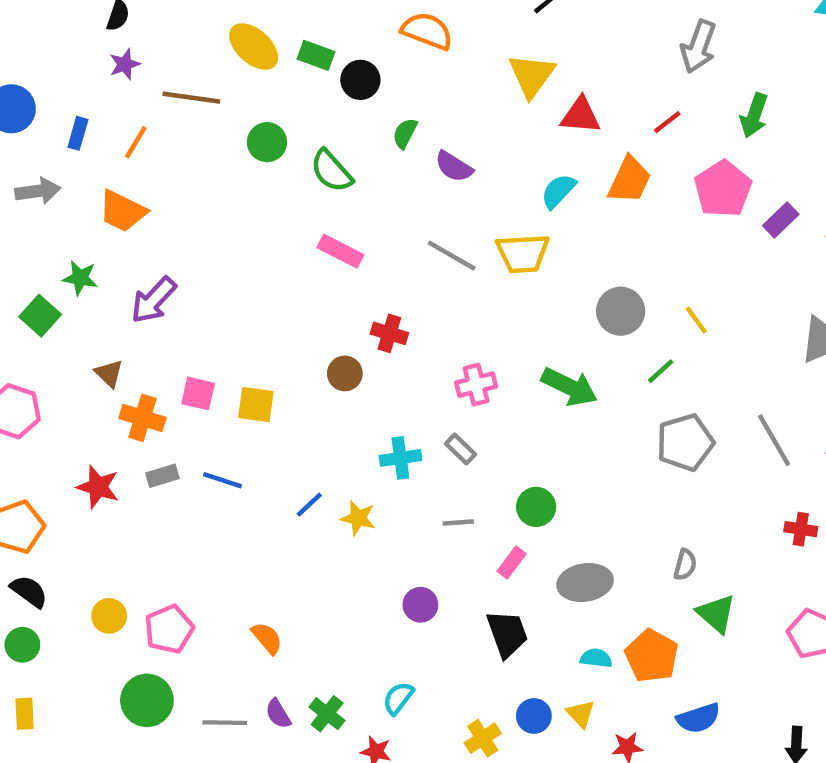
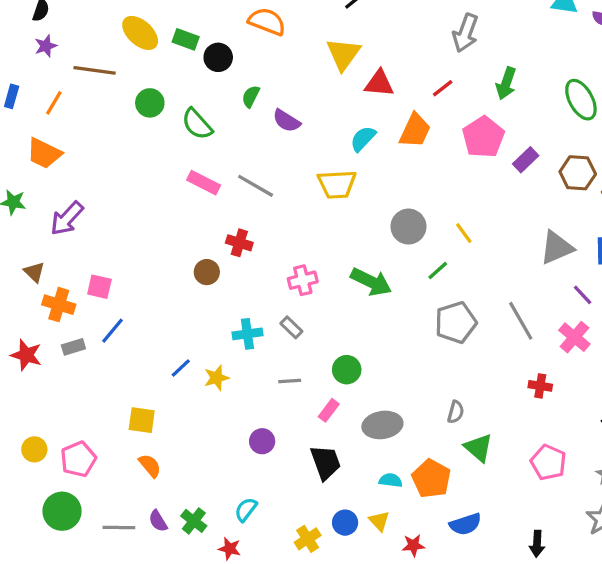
gray line: (452, 256) -> (256, 186), moved
yellow square: (256, 405) -> (142, 420), moved
blue line: (223, 480) -> (112, 331), moved, turned -68
yellow star: (358, 518) -> (217, 378), turned -30

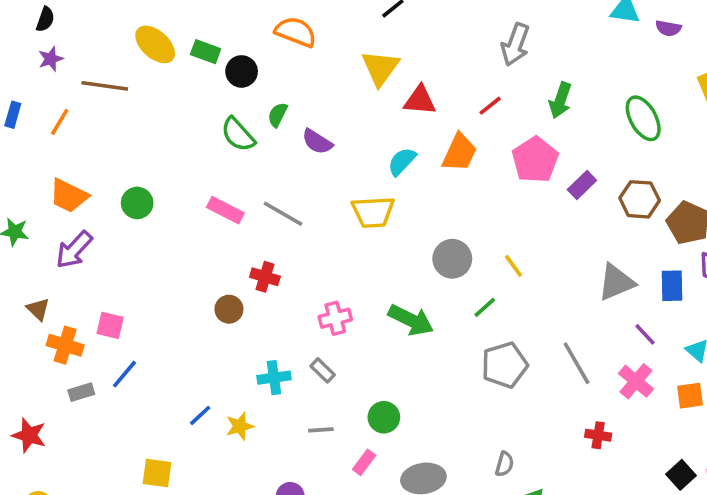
green circle: (150, 103) -> (137, 203), moved
green semicircle: (197, 124) -> (238, 134), moved
orange trapezoid: (44, 153) -> (69, 196), moved
red star: (26, 355) -> (29, 435), moved

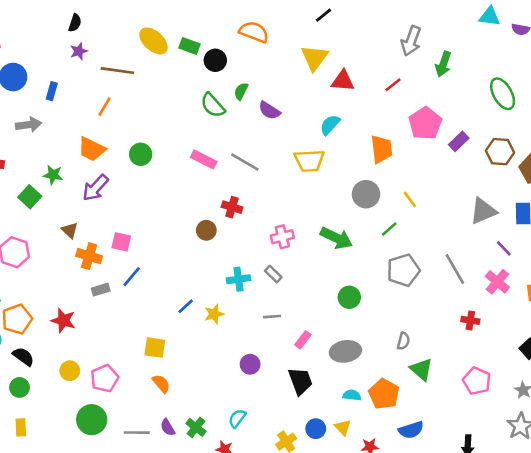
green arrow: (560, 100) -> (443, 64), moved
orange line: (60, 122) -> (105, 107), moved
orange trapezoid: (459, 153) -> (381, 149), moved, turned -32
green circle: (384, 417) -> (349, 297), moved

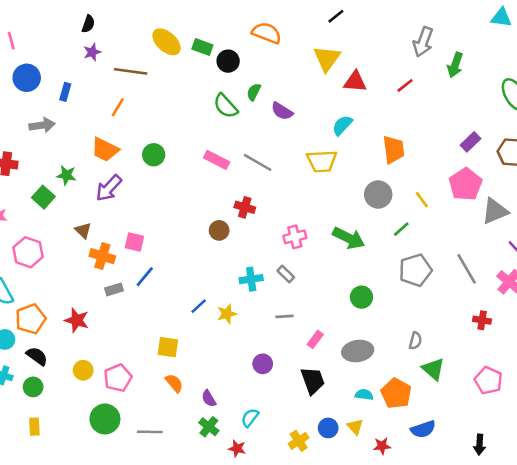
pink pentagon: (425, 123) -> (465, 184), moved
purple semicircle: (168, 427) -> (209, 398), moved

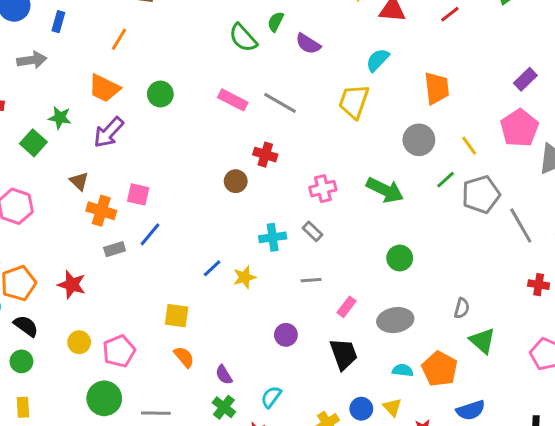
yellow trapezoid: (322, 161) -> (354, 101), turned 112
gray pentagon: (415, 270) -> (481, 194), moved

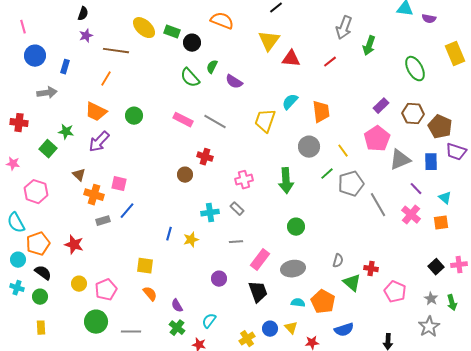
cyan semicircle: (378, 60) -> (290, 102), moved
green arrow: (385, 190) -> (286, 181), turned 60
blue line: (212, 268) -> (169, 234), turned -32
red cross: (539, 285) -> (371, 269), moved
pink rectangle: (347, 307) -> (260, 260), size x1.5

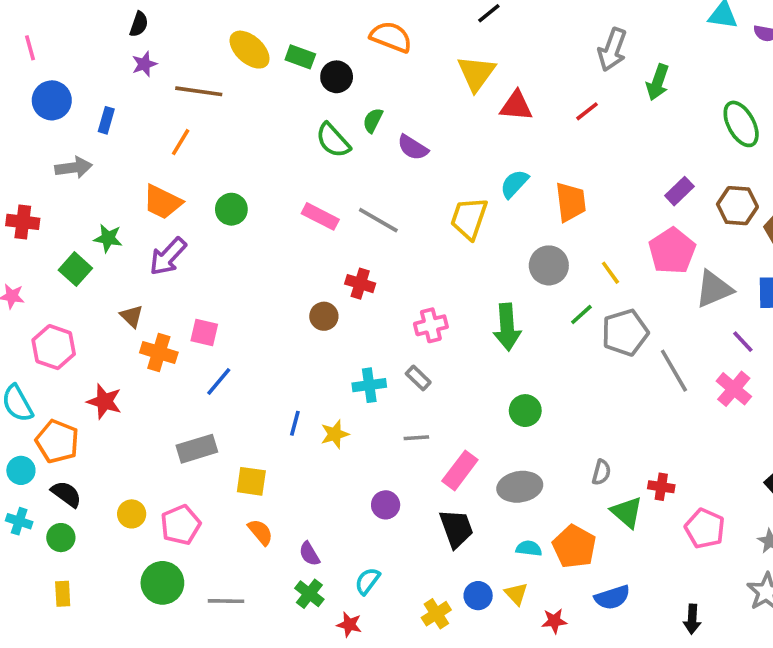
gray rectangle: (103, 221) -> (197, 449), moved, size x1.5
orange pentagon: (38, 244) -> (57, 441), turned -30
red star: (74, 245) -> (104, 401), moved

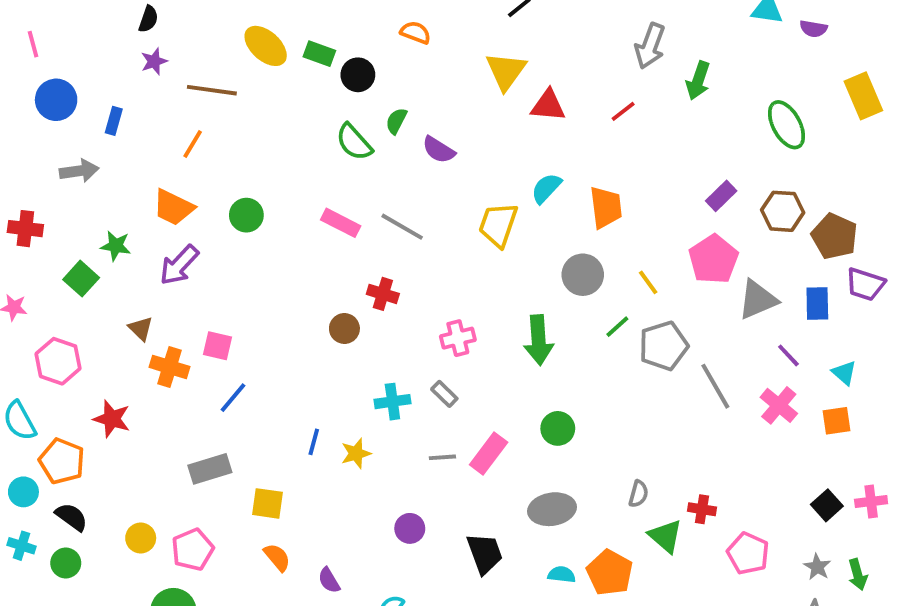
orange semicircle: (391, 37) -> (416, 33), size x0.7
pink rectangle: (460, 470) -> (489, 453), moved

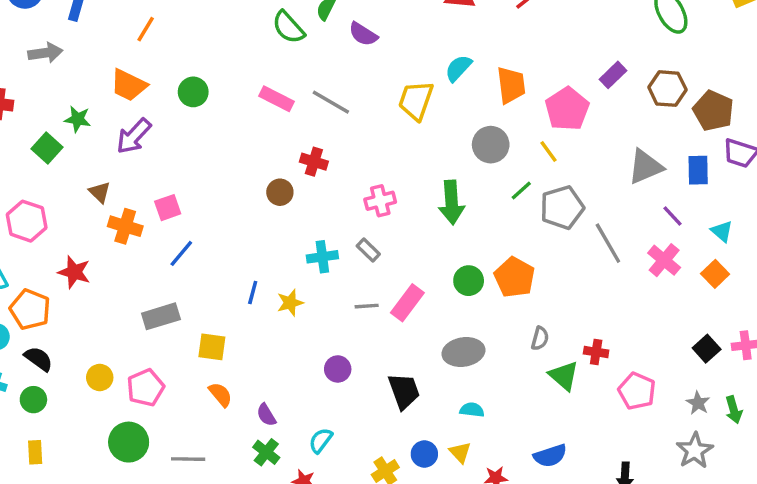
pink pentagon: (713, 259) -> (567, 109), moved
pink square: (218, 346) -> (168, 208), turned -32
orange square: (836, 421) -> (715, 274), turned -36
orange pentagon: (610, 573) -> (514, 277), moved

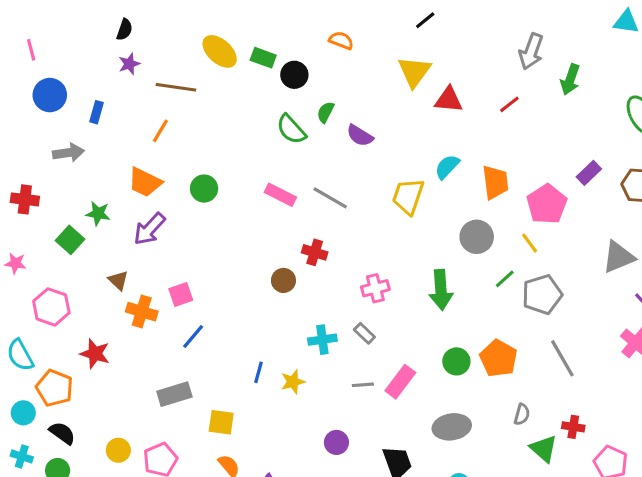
gray line: (608, 243) -> (562, 358), moved

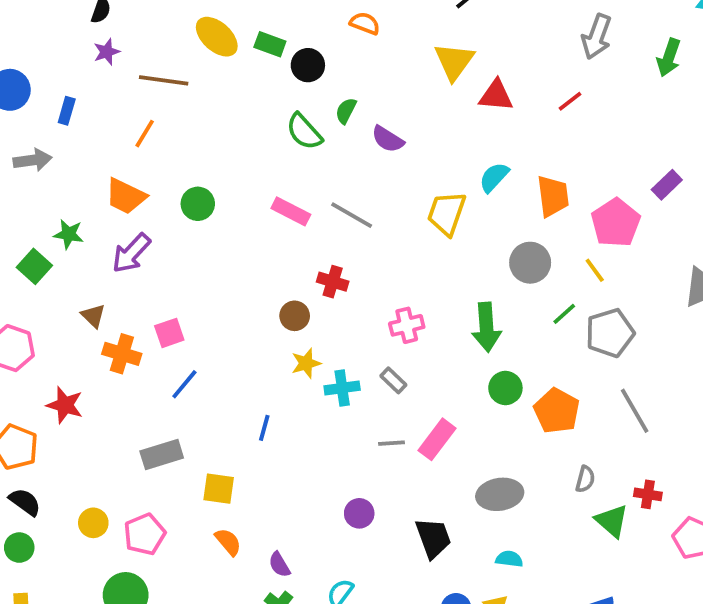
green arrow: (570, 79) -> (669, 58), moved
green circle: (456, 361) -> (505, 388), moved
yellow star: (293, 382) -> (306, 363), moved

